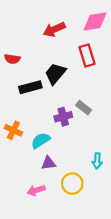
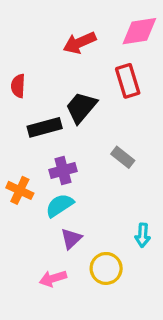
red semicircle: (12, 59) -> (18, 86), turned 84
purple cross: (63, 117) -> (63, 171), moved
purple triangle: (48, 163) -> (71, 239), turned -35

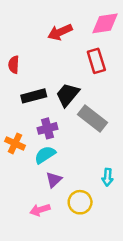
black trapezoid: (81, 107) -> (68, 95), moved
gray rectangle: (123, 157) -> (93, 118), size x1.6

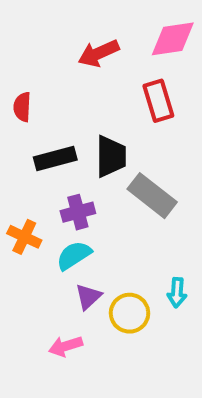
black trapezoid: (68, 95) -> (111, 156), turned 140
yellow circle: (80, 202) -> (130, 313), moved

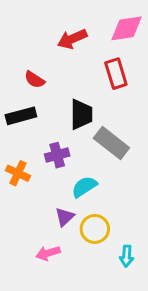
red semicircle: (22, 107) -> (35, 80), moved, turned -60
black rectangle: (55, 158) -> (21, 116), moved
cyan semicircle: (74, 255) -> (84, 187), moved
cyan arrow: (177, 293) -> (127, 256), moved

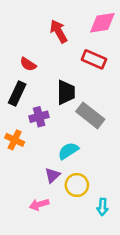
red arrow: (72, 39) -> (59, 31), turned 85
red rectangle: (116, 74) -> (94, 59), turned -50
black rectangle: (21, 116) -> (17, 94), turned -50
purple cross: (57, 155) -> (39, 117), moved

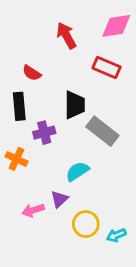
black rectangle: (17, 94) -> (19, 106), turned -30
yellow circle: (77, 185) -> (86, 224), moved
pink arrow: (39, 205) -> (33, 210), moved
cyan arrow: (102, 207) -> (116, 235), turned 63

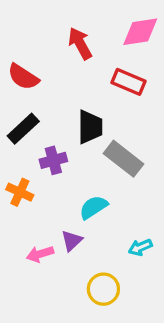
red semicircle: (32, 73) -> (23, 77), moved, size x1.4
black rectangle: (19, 106) -> (23, 129), turned 52
yellow circle: (86, 224) -> (103, 289), moved
cyan arrow: (116, 235) -> (140, 247), moved

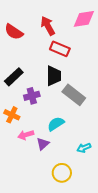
red semicircle: (23, 77) -> (14, 32), moved
red rectangle: (129, 82) -> (60, 49), moved
pink arrow: (40, 254) -> (26, 135), moved

